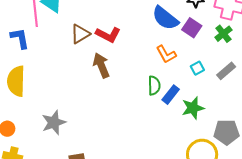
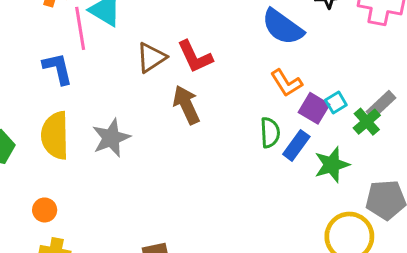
purple square: (192, 28) -> (314, 108), moved
green cross: (223, 34) -> (367, 122), moved
red L-shape: (108, 35) -> (195, 57), turned 40
gray star: (54, 123) -> (111, 138), moved

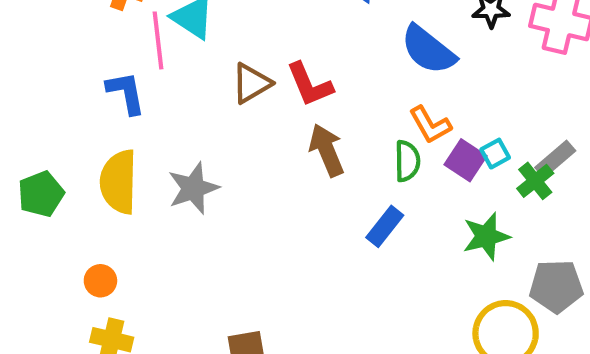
brown arrow: (186, 105) -> (327, 150), moved
green semicircle: (270, 133) -> (407, 161), moved
blue rectangle: (296, 145) -> (385, 226), moved

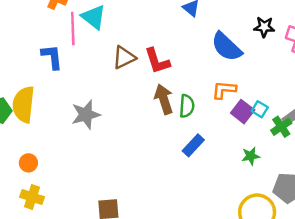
orange L-shape: (430, 125) -> (224, 90), turned 120
cyan square: (495, 154) -> (260, 109), turned -35
green semicircle: (407, 161) -> (187, 106), moved
yellow semicircle: (119, 182) -> (24, 104), moved
green star: (486, 236) -> (251, 156), size x0.7

